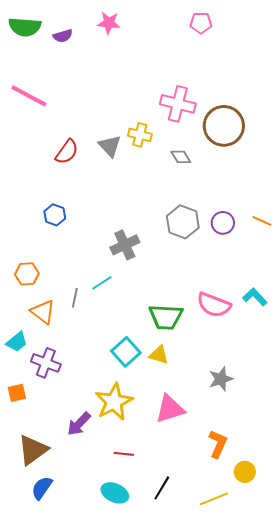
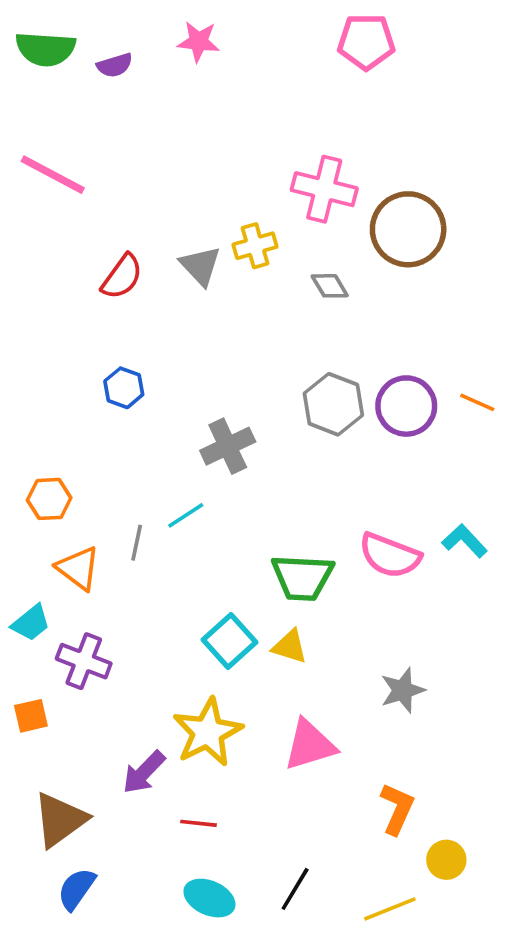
pink pentagon: (201, 23) -> (366, 42), size x1.4
yellow cross: (140, 135) -> (255, 246), turned -30
blue hexagon: (55, 215) -> (124, 388), moved
purple circle: (223, 223) -> (406, 406), size x1.4
red line: (124, 454) -> (199, 823), moved

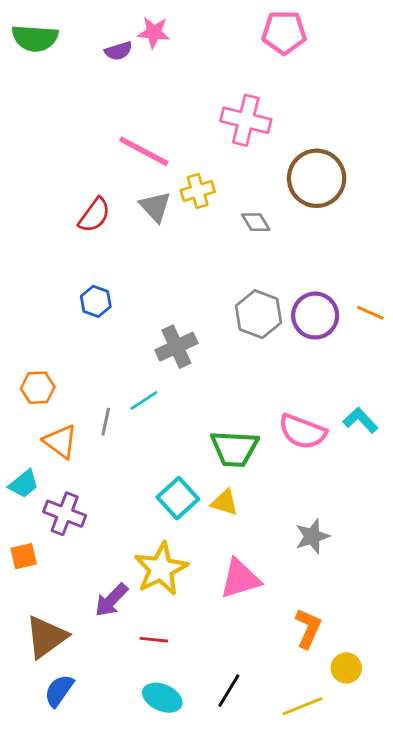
purple semicircle: (115, 65) -> (118, 51), moved
pink line: (53, 175) -> (144, 151), moved
pink cross: (324, 189) -> (246, 120), moved

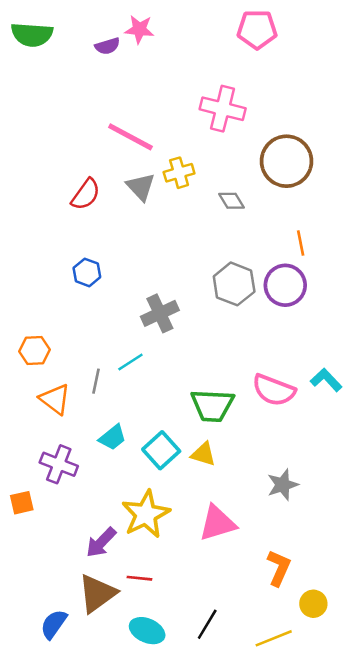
orange line: (370, 313) -> (301, 243), moved, turned 55
cyan trapezoid: (24, 484) -> (113, 437), moved
brown triangle: (46, 637) -> (97, 594), moved

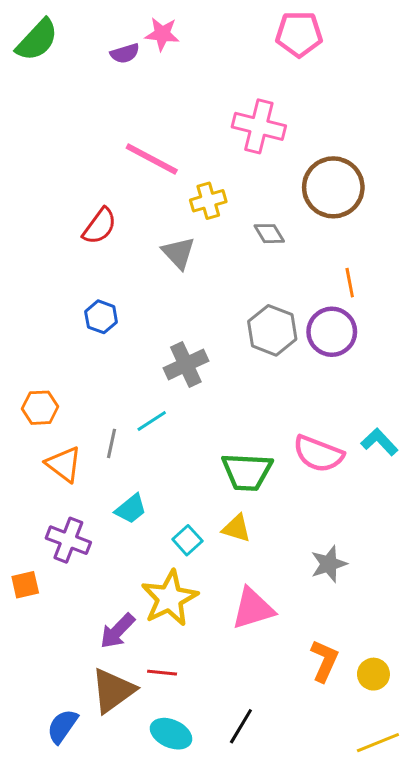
green semicircle: (32, 35) -> (37, 40), turned -51
gray triangle: (141, 187) -> (178, 253), moved
cyan square: (161, 450) -> (187, 540), moved, size x0.7
yellow circle: (313, 604) -> (373, 674), moved
yellow line: (274, 638) -> (378, 743), moved

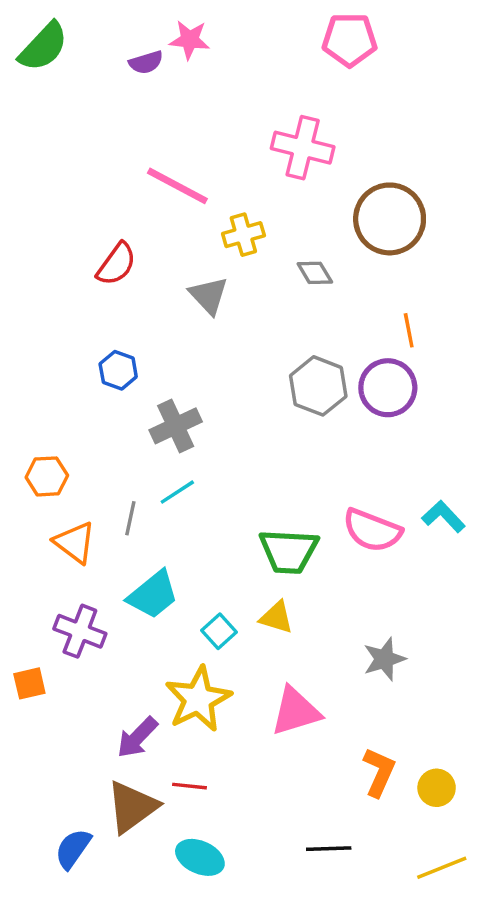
gray cross: (186, 365) -> (176, 426), moved
cyan trapezoid: (131, 509) -> (153, 595), size x1.4
black line: (241, 726) -> (329, 849), moved, turned 57

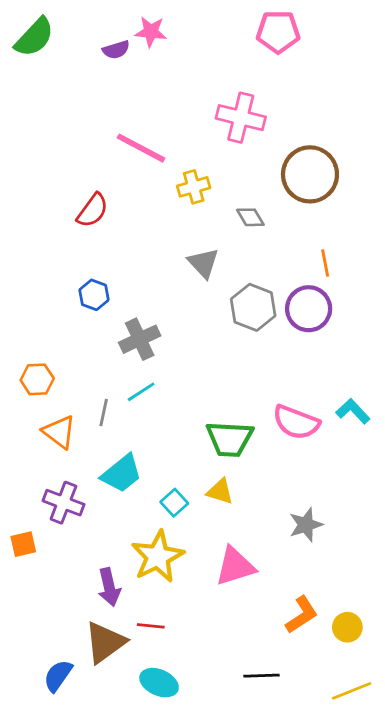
gray triangle: (209, 295) -> (203, 263), moved
purple arrow: (137, 737) -> (109, 587), turned -57
orange L-shape: (379, 772) -> (302, 615), turned 33

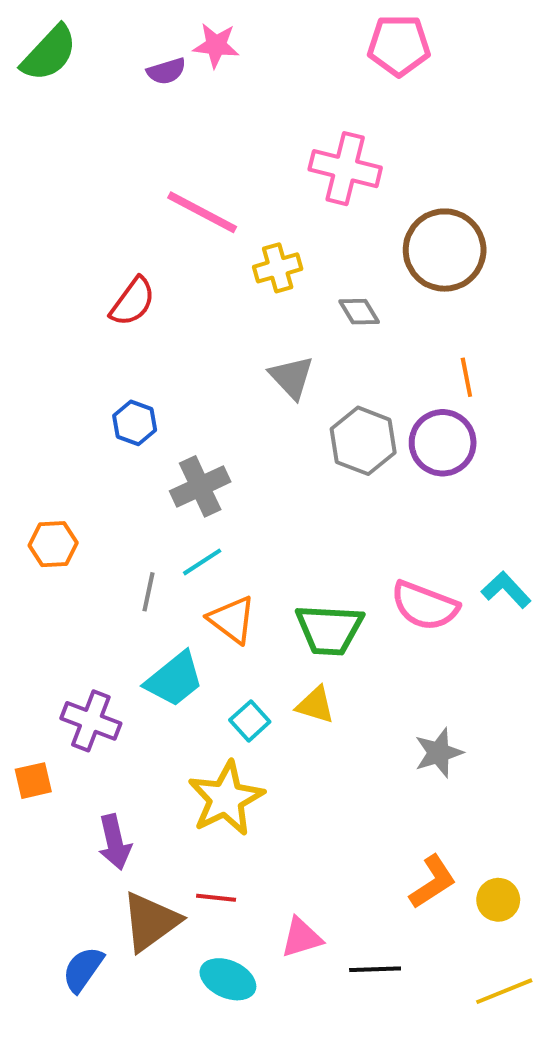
orange triangle: (59, 432) -> (232, 620), moved
pink triangle: (235, 566) -> (301, 938), moved, size x0.7
purple arrow: (109, 587) -> (115, 842), moved

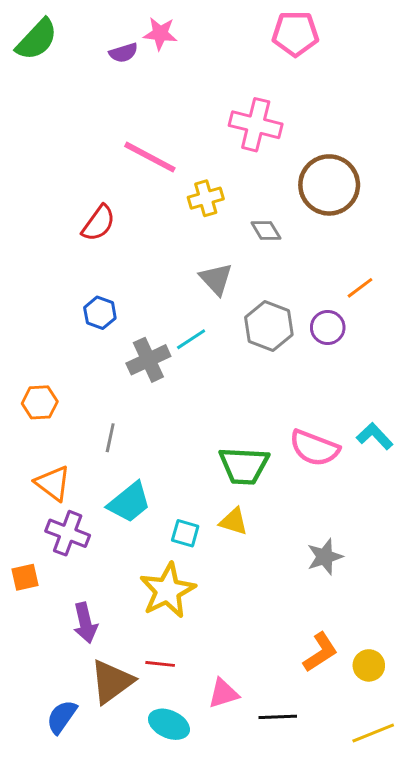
orange line: (466, 377) -> (360, 288), moved, turned 64
purple circle: (443, 443) -> (328, 327), size x0.7
cyan line: (202, 562) -> (191, 339), moved
orange triangle: (232, 620) -> (53, 483), moved
cyan square: (250, 721) -> (185, 533), turned -32

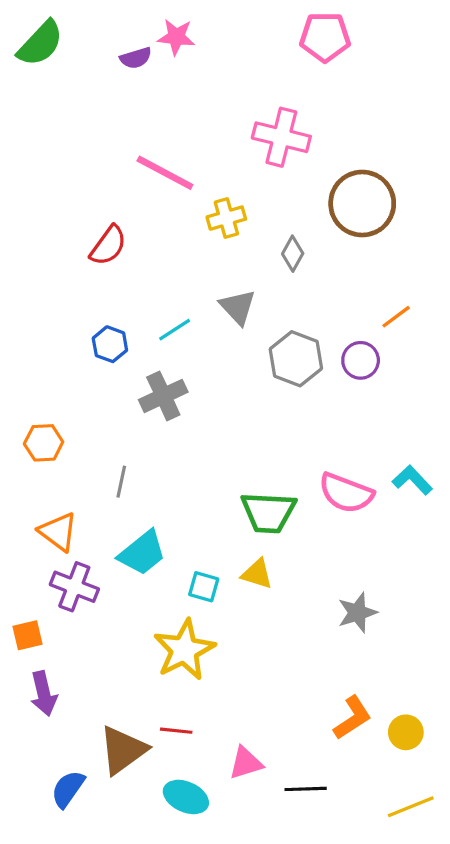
gray diamond: (266, 231) -> (293, 254), turned 60
cyan line: (191, 339) -> (175, 330), moved
purple arrow: (85, 623) -> (44, 693), moved

